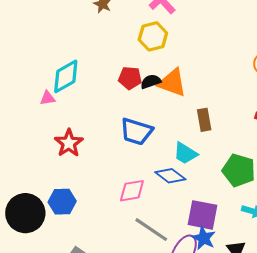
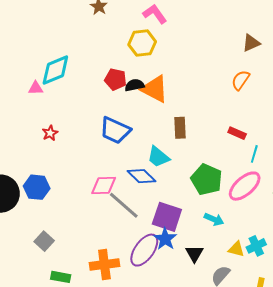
red star: (69, 143) -> (50, 133), size x0.6
gray line: (151, 230) -> (124, 205), moved

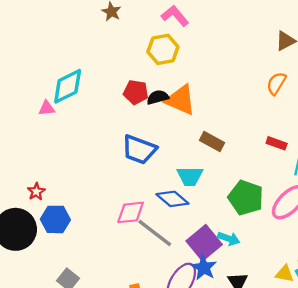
brown rectangle: (180, 128) -> (212, 142), turned -55
red star: (50, 133) -> (36, 192), moved
cyan trapezoid: (158, 157) -> (190, 176), turned -35
purple square: (167, 217) -> (204, 243), turned 36
cyan arrow: (214, 219) -> (229, 239), moved

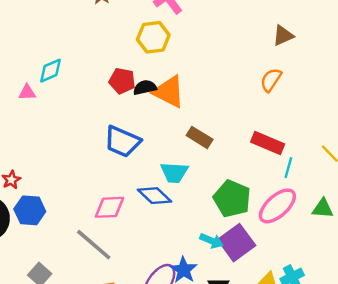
cyan diamond: (68, 86) -> (50, 71), size x0.7
red rectangle: (277, 143) -> (268, 143), size x1.5
gray line: (155, 233) -> (94, 245), moved
purple square: (204, 243) -> (237, 243), moved

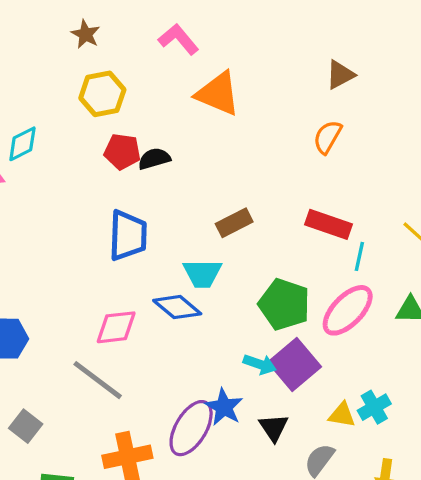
yellow hexagon: (153, 37) -> (102, 94), moved
orange triangle: (169, 92) -> (218, 94), moved
brown rectangle: (200, 137) -> (234, 223), turned -55
blue trapezoid: (122, 142) -> (128, 235), turned -108

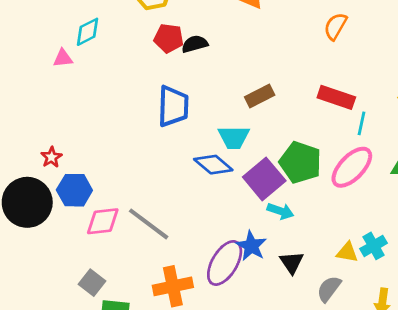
pink diamond: (116, 327) -> (103, 221), moved
purple square: (295, 365) -> (264, 179), moved
gray square: (26, 426) -> (92, 283), moved

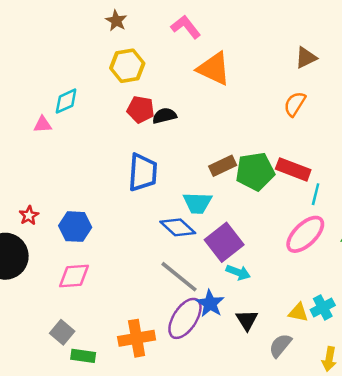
green pentagon: (300, 162) -> (255, 171), moved, turned -30
blue hexagon: (74, 190) -> (75, 227), moved
gray line: (149, 224) -> (179, 277), moved

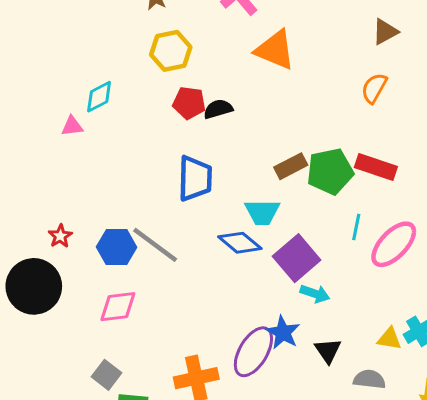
cyan line: (316, 194) -> (356, 227), moved
gray line: (179, 277) -> (155, 245), moved
gray semicircle: (280, 346) -> (369, 379), turned 60

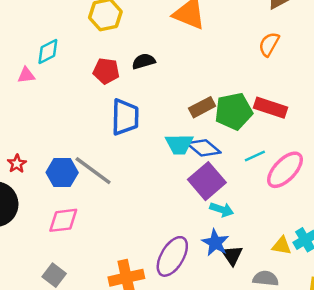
red pentagon: (189, 103) -> (106, 71), moved
cyan line: (356, 227) -> (255, 156), turned 54
blue diamond: (240, 243) -> (204, 148), moved
blue star: (283, 332) -> (215, 243), moved

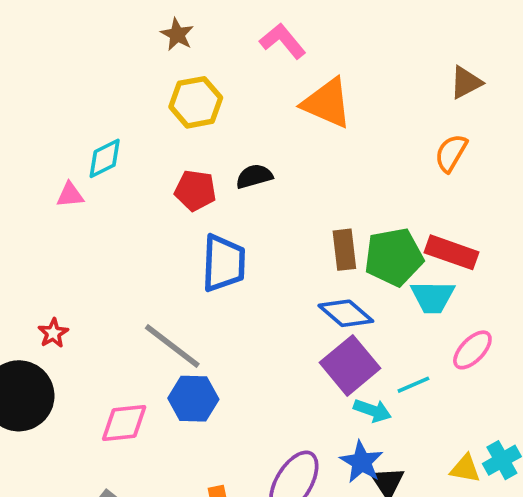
brown rectangle: (202, 107) -> (344, 250), turned -70
cyan trapezoid: (179, 144) -> (433, 297), moved
cyan line: (255, 156) -> (413, 385), moved
pink ellipse: (285, 170) -> (472, 350), size x0.7
blue hexagon: (62, 172) -> (193, 399), moved

